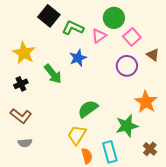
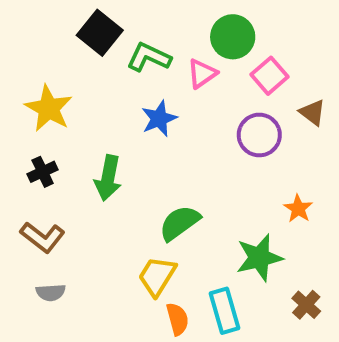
green arrow: (53, 74) -> (108, 178), moved, turned 50
orange star: (146, 102) -> (298, 209), size x0.6

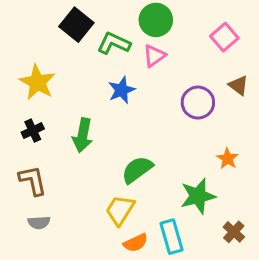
green circle: (233, 37) -> (156, 20), moved
pink square: (270, 76) -> (224, 37), moved
brown L-shape: (43, 237) -> (33, 180), turned -140
orange semicircle: (177, 319) -> (136, 243), turned 80

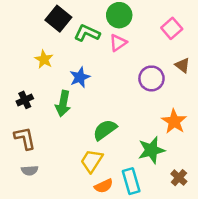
yellow star: (37, 82) -> (44, 59), moved, size x0.7
blue star: (122, 90) -> (80, 77), moved
orange star: (228, 159) -> (174, 121), size x1.5

